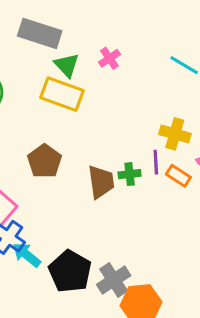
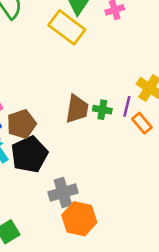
brown pentagon: (45, 161) -> (22, 124), moved
black pentagon: (70, 271) -> (29, 154), moved

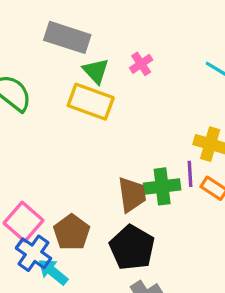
green cross: (102, 110) -> (162, 186), size x1.5
black pentagon: (29, 154) -> (132, 248), moved

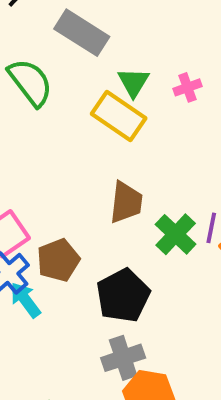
gray rectangle: (67, 37) -> (82, 33), moved
green cross: (162, 186) -> (176, 234), turned 36
brown trapezoid: (132, 195) -> (126, 202), moved

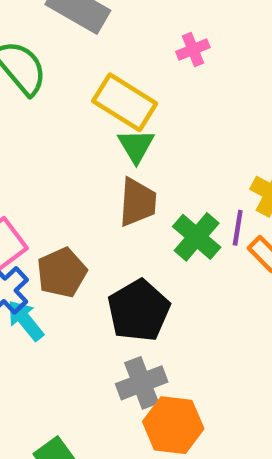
green triangle: (133, 82) -> (136, 146), moved
pink cross: (188, 87) -> (193, 49), moved

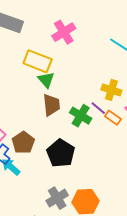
pink cross: (193, 49) -> (64, 32), size x1.6
purple line: (238, 228) -> (98, 108), turned -49
gray cross: (142, 383) -> (57, 198), moved

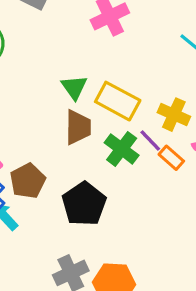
yellow rectangle: (38, 61) -> (118, 101), moved

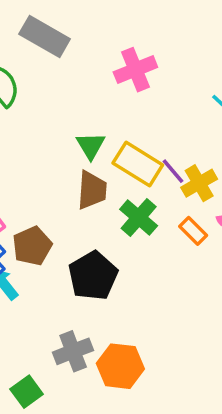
yellow cross: (174, 115) -> (199, 183), turned 32
purple line: (150, 140) -> (173, 171), moved

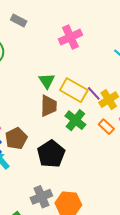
gray rectangle: (45, 36) -> (19, 20), size x0.6

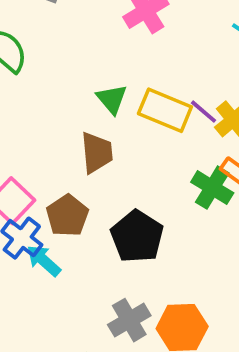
brown trapezoid: (49, 106) -> (97, 153), moved
green cross: (75, 120) -> (212, 188), moved

